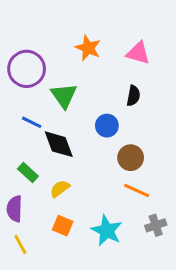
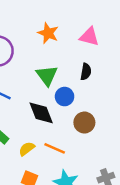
green triangle: (64, 96) -> (47, 75), moved
black diamond: (59, 144) -> (41, 113), moved
orange line: (137, 190) -> (55, 148), moved

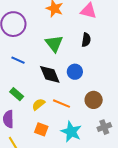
blue circle: (65, 97) -> (75, 72), moved
brown circle: (84, 123) -> (94, 100), moved

